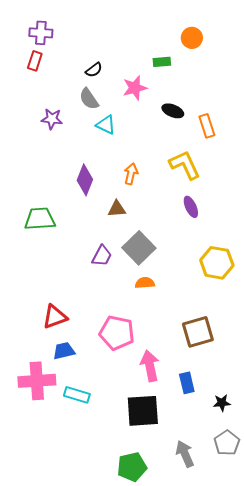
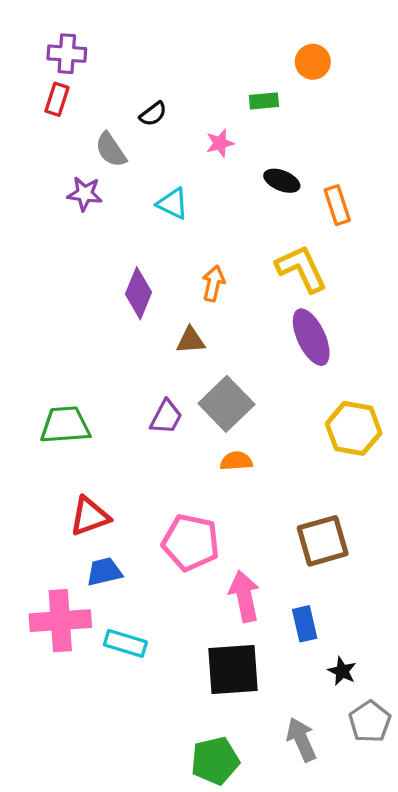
pink star: (135, 88) -> (220, 143), size x0.7
gray semicircle: (89, 99) -> (111, 150), moved
purple ellipse: (191, 207) -> (311, 337), size x1.6
green trapezoid: (40, 219) -> (65, 425), moved
black star: (222, 403) -> (342, 671), moved, turned 30

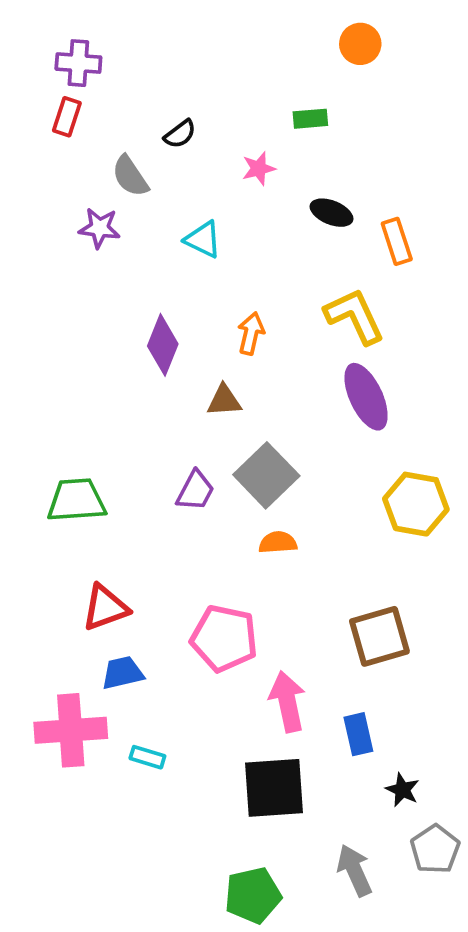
orange circle: (313, 62) -> (360, 44), moved
cyan rectangle: (125, 643) -> (147, 757), size x0.7

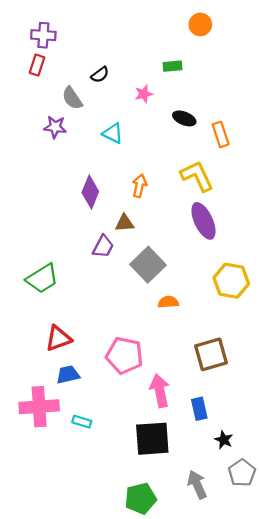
purple trapezoid: (195, 491) -> (103, 247), moved
green trapezoid: (76, 500) -> (42, 279), turned 152
orange semicircle: (278, 542) -> (168, 302), moved

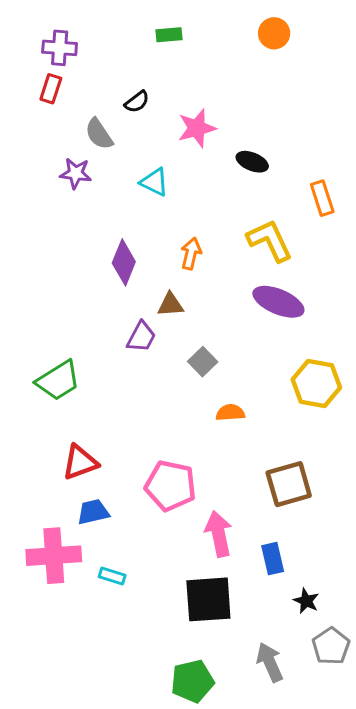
green rectangle: (173, 66) -> (169, 35), moved
pink star: (144, 94) -> (197, 128), size x1.5
orange rectangle: (221, 134) -> (322, 198), moved
purple ellipse: (203, 221) -> (278, 302), turned -42
gray square: (148, 265) -> (203, 362), size x0.6

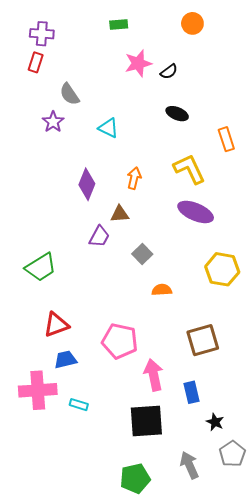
black semicircle: (137, 102) -> (169, 72), moved
pink star: (197, 128) -> (138, 63), moved
purple star: (76, 173) -> (53, 122), turned 30

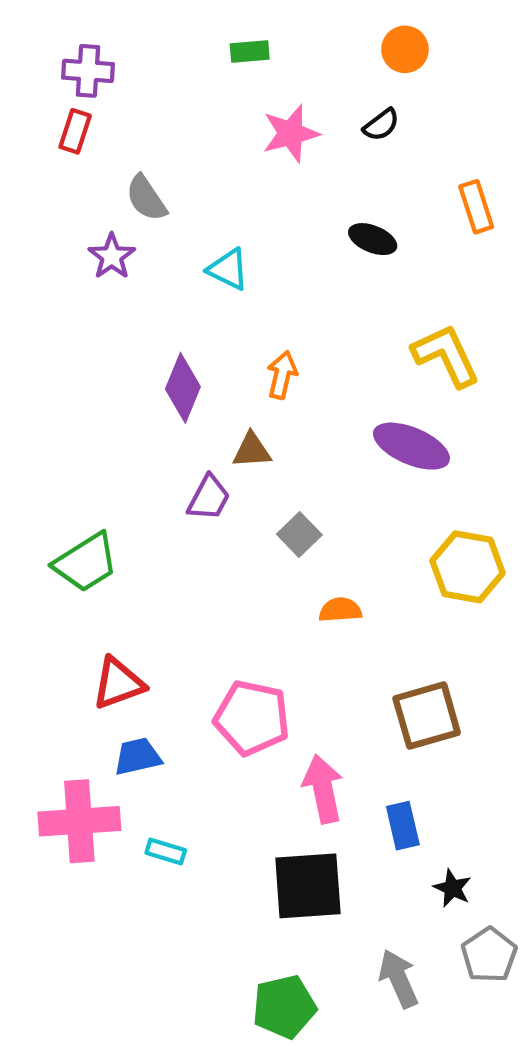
black semicircle: (169, 72) -> (381, 125), moved
orange rectangle: (226, 139) -> (476, 207), moved
yellow L-shape: (189, 169) -> (446, 356), moved

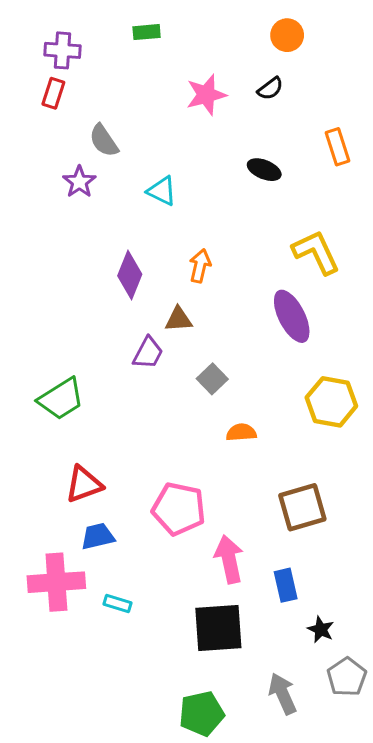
green rectangle: (250, 51) -> (147, 32), moved
purple ellipse: (411, 446) -> (292, 316), turned 40

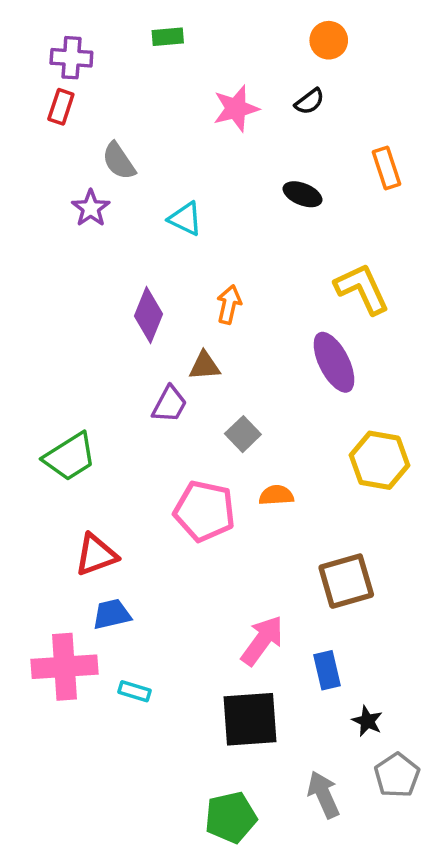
pink pentagon: (179, 509) -> (204, 511), moved
pink arrow: (229, 559) -> (262, 641), turned 48

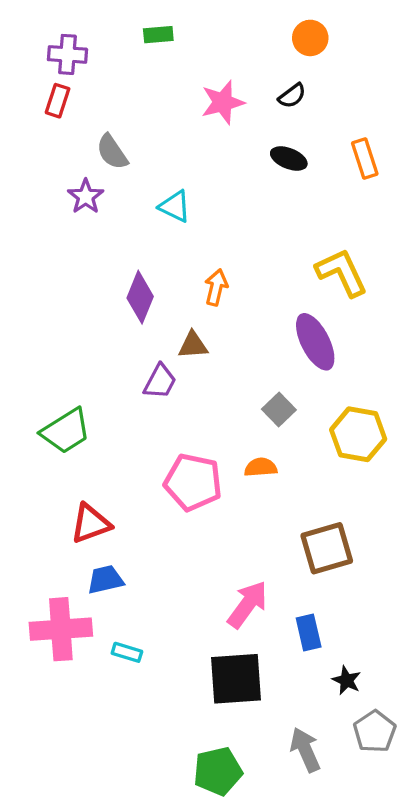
black ellipse: (302, 194) -> (289, 158), moved
gray square: (243, 434) -> (279, 410), moved

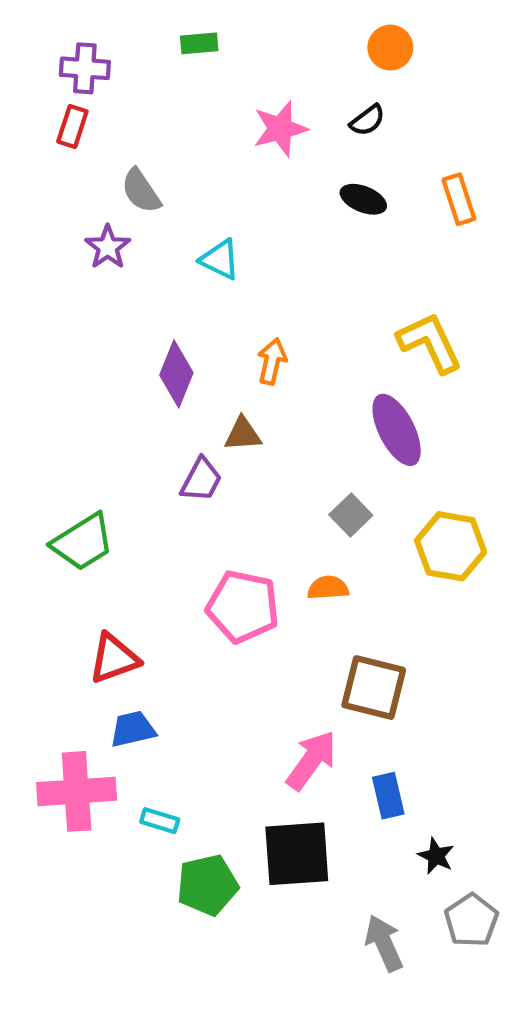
brown square: (327, 548) -> (374, 688), moved, turned 30
green pentagon: (218, 771) -> (207, 885), moved

